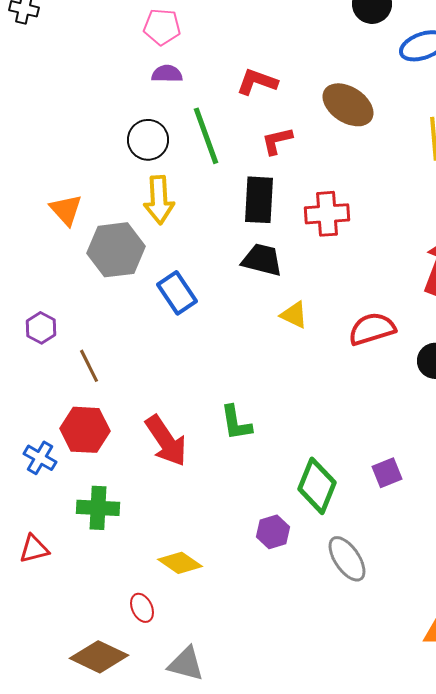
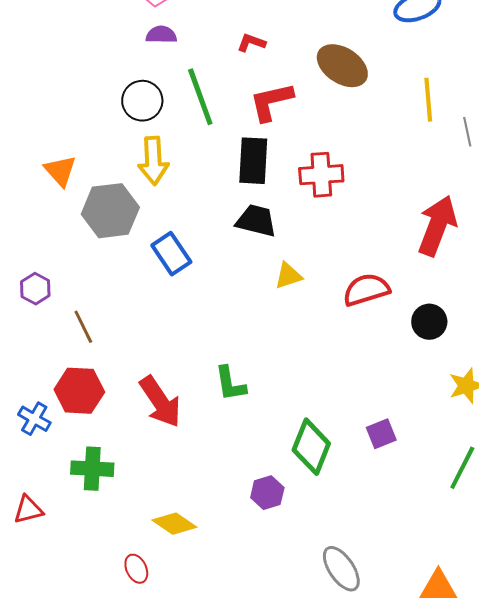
red L-shape: (257, 82) -> (251, 43), size x0.7
red L-shape: (277, 141) -> (271, 102), size x1.4
yellow triangle: (294, 315) -> (288, 276), turned -44
gray ellipse: (347, 559) -> (341, 569), moved

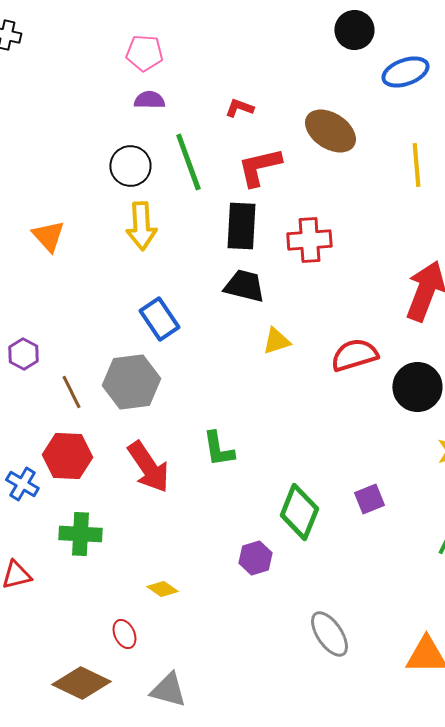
gray hexagon: (110, 211) -> (131, 382), moved
black circle: (429, 322) -> (417, 387), size x1.4
yellow diamond: (174, 524) -> (162, 589), size x0.7

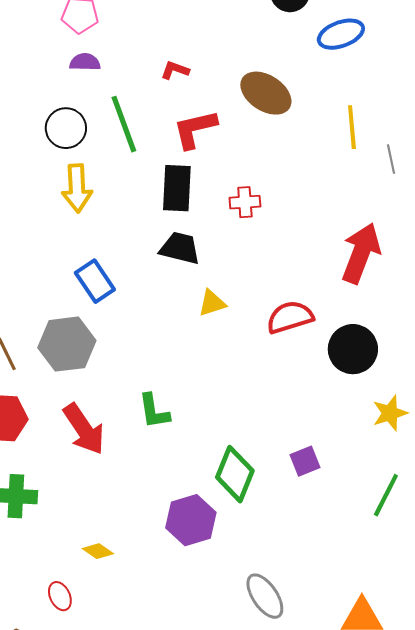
red cross: (309, 240) -> (245, 202), size x0.7
purple hexagon: (255, 558) -> (191, 520), size x1.5

